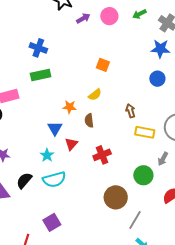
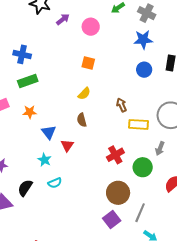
pink circle: (109, 16) -> (91, 27), moved
orange star: (70, 107) -> (30, 112), moved
red cross: (102, 155) -> (115, 155), moved
cyan semicircle: (54, 179) -> (55, 183), size x0.6
purple square: (52, 222) -> (112, 220), moved

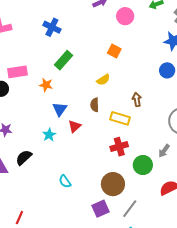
green rectangle: (28, 81) -> (64, 60), moved, turned -42
yellow rectangle: (138, 124) -> (120, 118), moved
cyan semicircle: (55, 183) -> (65, 181), moved, turned 64

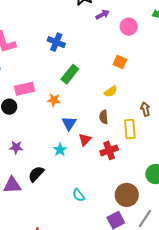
yellow rectangle: (120, 118) -> (130, 129), turned 72
red cross: (119, 147) -> (109, 150), moved

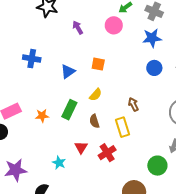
purple arrow: (103, 15) -> (78, 28), moved, turned -80
pink circle: (129, 27) -> (114, 25), moved
green rectangle: (70, 74) -> (69, 110), moved
blue triangle: (69, 123) -> (68, 71), moved, turned 35
purple star: (16, 147) -> (16, 170), size x1.6

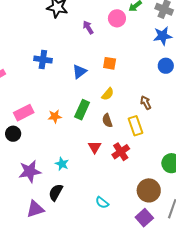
pink circle: (114, 25) -> (117, 18), moved
cyan star: (59, 163) -> (62, 164), moved

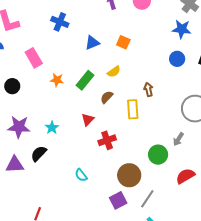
pink rectangle: (24, 113) -> (34, 58), moved, turned 72
brown semicircle: (107, 121) -> (107, 97), turned 48
red cross: (121, 152) -> (107, 140), moved

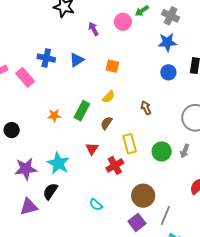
blue triangle: (92, 43) -> (77, 60), moved
pink rectangle: (34, 58) -> (25, 77), moved
yellow rectangle: (133, 109) -> (130, 144), moved
cyan star: (52, 128) -> (58, 163), size x1.6
green circle: (158, 155) -> (162, 151), moved

